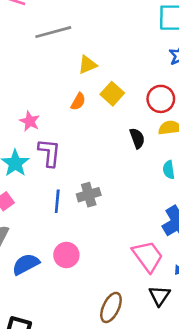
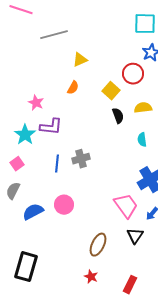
yellow square: (112, 94) -> (111, 91), moved
red circle: (161, 99) -> (133, 74), moved
purple L-shape: (49, 153) -> (51, 127), turned 90

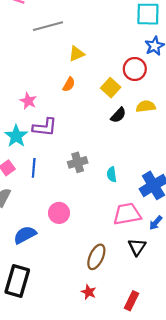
black semicircle: (118, 116) -> (118, 115), turned 63
cyan semicircle: (142, 140) -> (112, 174), moved
blue line: (57, 164) -> (34, 168), moved
pink trapezoid: (126, 206) -> (127, 214), turned -64
blue semicircle: (33, 212) -> (25, 235), moved

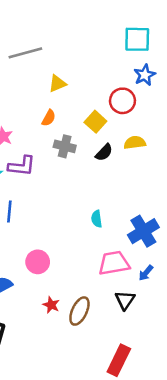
gray cross: (78, 162) -> (65, 146), moved, turned 30
red star: (89, 292) -> (51, 305), moved
red rectangle: (131, 301) -> (119, 360), size x1.4

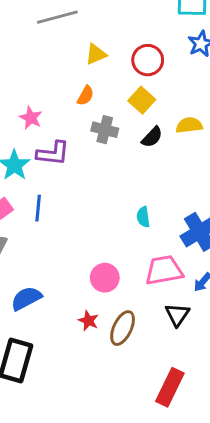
red circle: (122, 101) -> (148, 60), moved
pink circle: (38, 262) -> (105, 278), moved

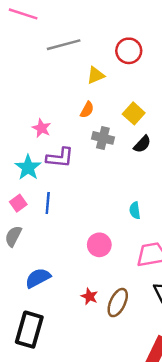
red circle: (148, 60) -> (129, 51), moved
pink circle: (105, 278) -> (99, 245), moved

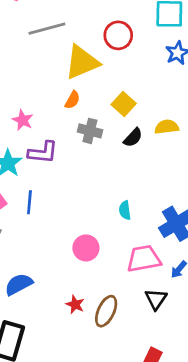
yellow triangle: (96, 75) -> (82, 62), size x1.8

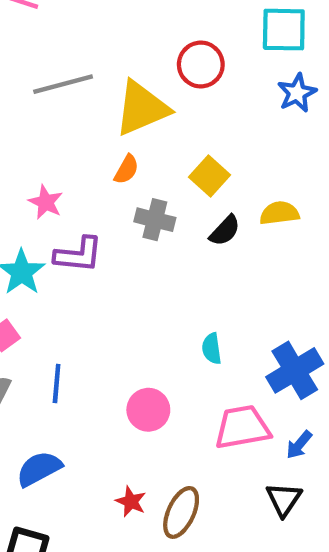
gray line: (47, 29) -> (63, 84), moved
blue line: (29, 202) -> (57, 384), moved
black triangle: (156, 299) -> (284, 499), moved

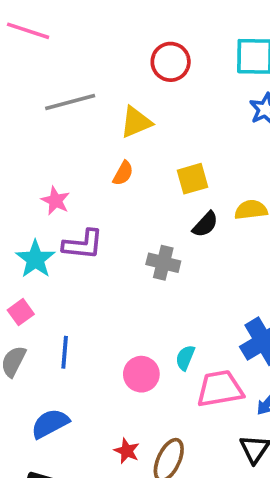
red circle: (201, 65) -> (171, 62), moved
yellow triangle: (142, 108) -> (136, 122), size x0.7
yellow square: (210, 176) -> (192, 179), turned 32
gray cross: (155, 220) -> (163, 263), moved
cyan semicircle: (212, 349) -> (185, 358), moved, turned 30

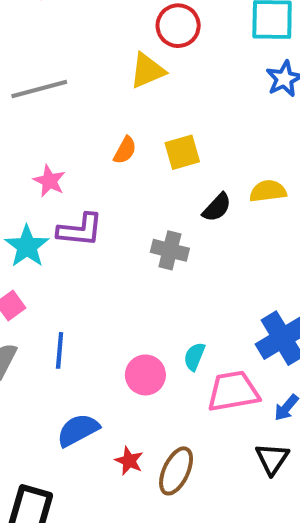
gray line: (70, 102) -> (39, 89), moved
yellow triangle: (136, 122) -> (147, 71), moved
yellow square: (192, 179) -> (182, 152), moved
blue semicircle: (50, 423) -> (78, 430), moved

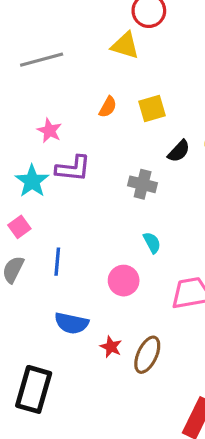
yellow triangle: (147, 71) -> (125, 45), turned 40
cyan semicircle: (194, 357) -> (152, 243), moved, turned 130
blue semicircle: (78, 430) -> (72, 323), turned -140

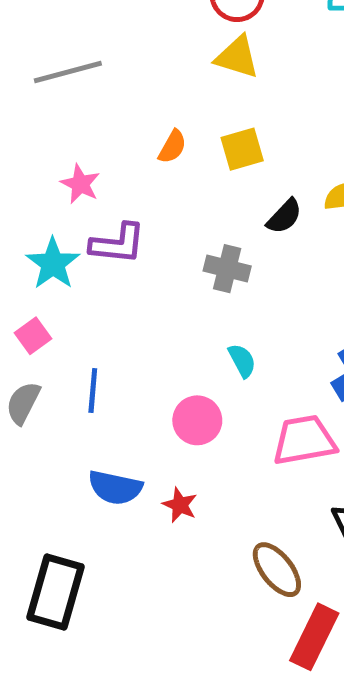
yellow triangle: (125, 45) -> (237, 57), moved
red star: (111, 347) -> (180, 505), moved
brown ellipse: (147, 355) -> (277, 570), moved, turned -63

